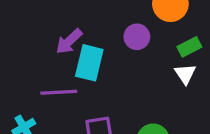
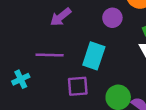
cyan rectangle: (89, 63) -> (94, 56), moved

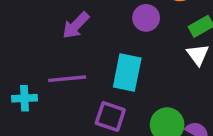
cyan cross: (21, 79) -> (25, 98), moved, turned 30
purple square: (78, 86) -> (110, 116), turned 30

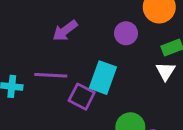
purple square: (110, 116) -> (82, 97), moved

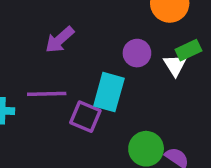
purple circle: (126, 33) -> (137, 53), moved
white triangle: (166, 71) -> (175, 65), moved

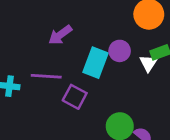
cyan rectangle: (109, 92) -> (95, 63), moved

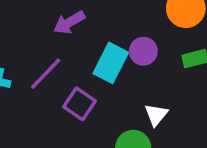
white triangle: (148, 63) -> (156, 115), moved
purple line: (46, 76) -> (46, 74), turned -56

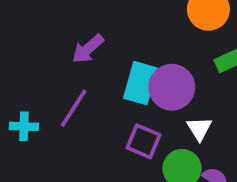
purple circle: (143, 51) -> (172, 87), moved, size x1.5
purple square: (80, 104) -> (144, 141), moved

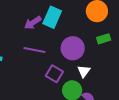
cyan rectangle: (140, 83) -> (52, 17), moved
purple line: (74, 108) -> (34, 50), moved, turned 60

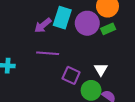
green rectangle: (104, 39) -> (108, 29), moved
purple circle: (73, 48) -> (87, 23), moved

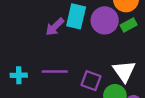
purple line: (48, 53) -> (55, 72), moved
white triangle: (101, 69) -> (124, 71), size x1.5

